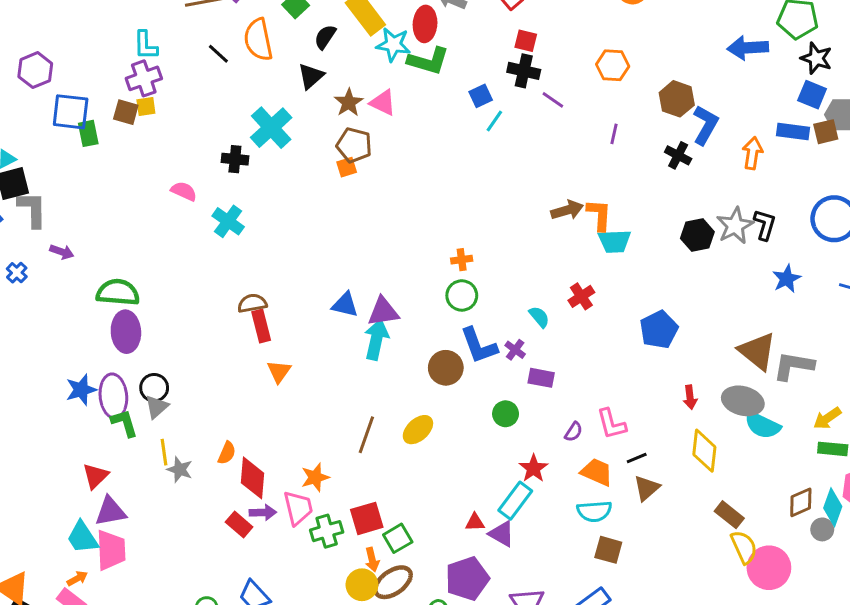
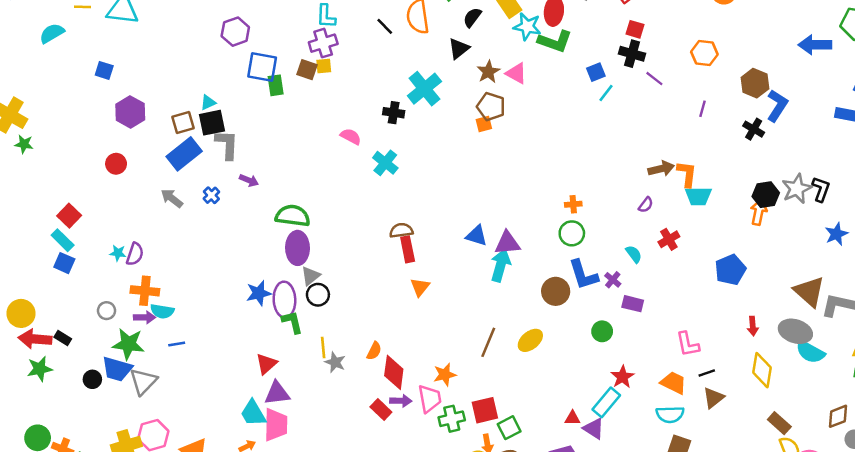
orange arrow: (752, 153) -> (759, 212), moved
gray triangle: (157, 407) -> (310, 276), moved
purple semicircle: (574, 432) -> (646, 205), moved

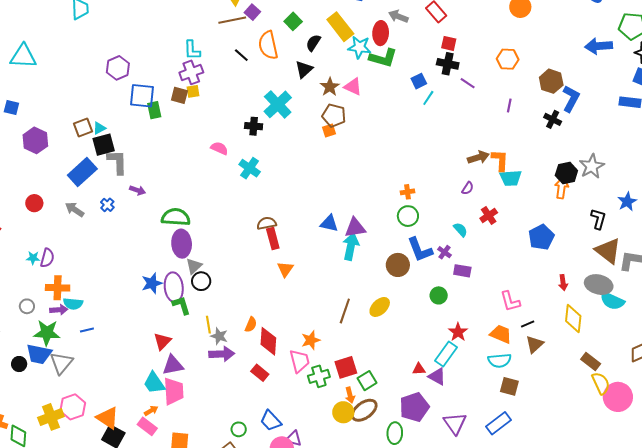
brown square: (183, 122) -> (83, 127), moved
red circle: (116, 164) -> (34, 203), moved
black L-shape: (821, 189) -> (598, 219), moved
purple arrow: (401, 401) -> (222, 354), moved, size x1.4

